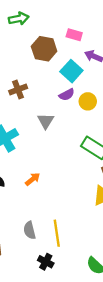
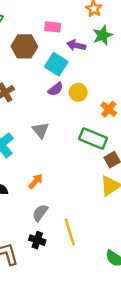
gray triangle: (46, 121) -> (41, 130), moved
gray semicircle: (30, 230) -> (40, 213), moved, turned 60
black cross: (46, 262) -> (37, 240), moved

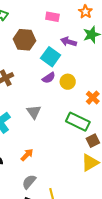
pink rectangle: (53, 27) -> (52, 17), moved

